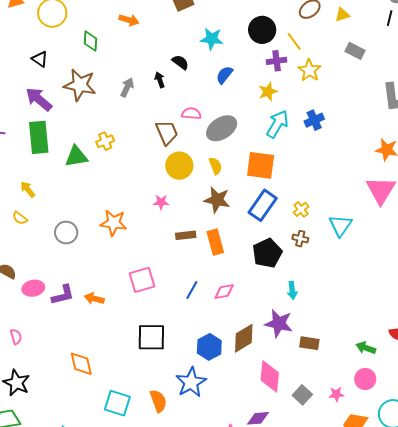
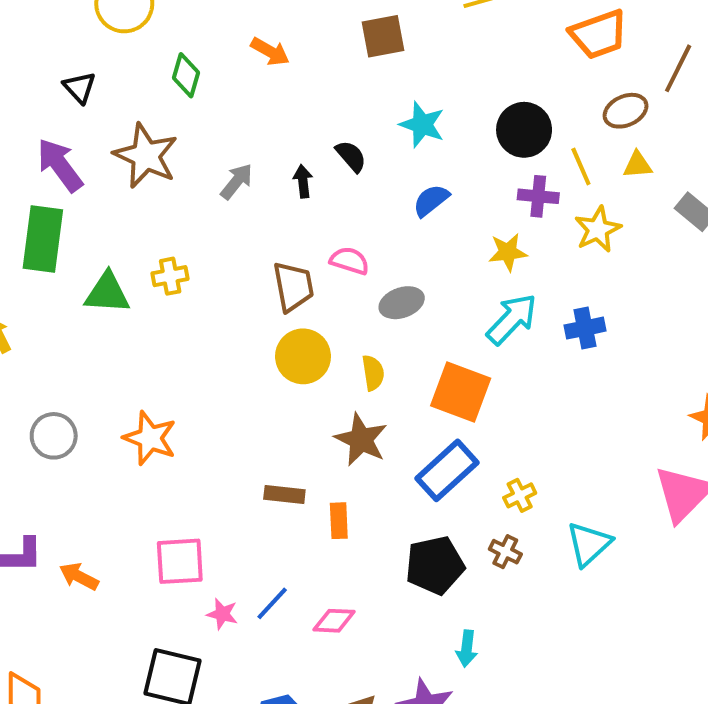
yellow triangle: (342, 15) -> (638, 165), moved
gray ellipse: (222, 128) -> (402, 303), size x0.7
pink star: (161, 202) -> (222, 614), moved
orange rectangle: (215, 242) -> (339, 521), size x0.7

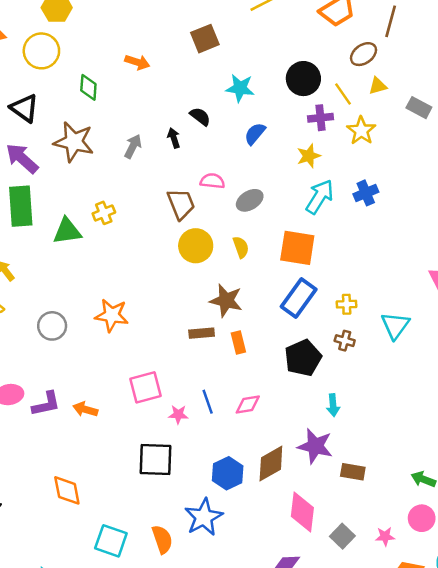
black triangle: (80, 88) -> (24, 108), size x1.4
brown star: (361, 440) -> (226, 301), moved
yellow cross: (520, 495) -> (347, 304), turned 36
blue line: (272, 603) -> (208, 402), turned -50

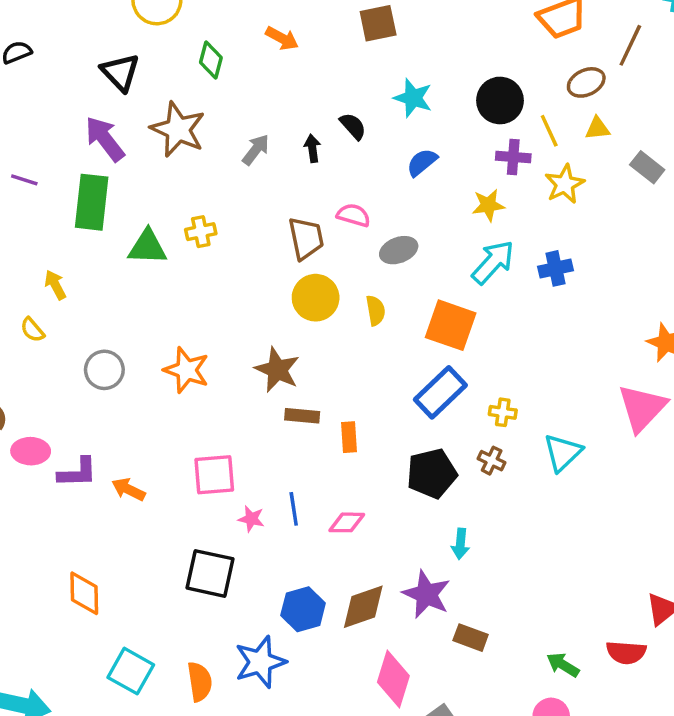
brown star: (226, 301) -> (277, 370), moved

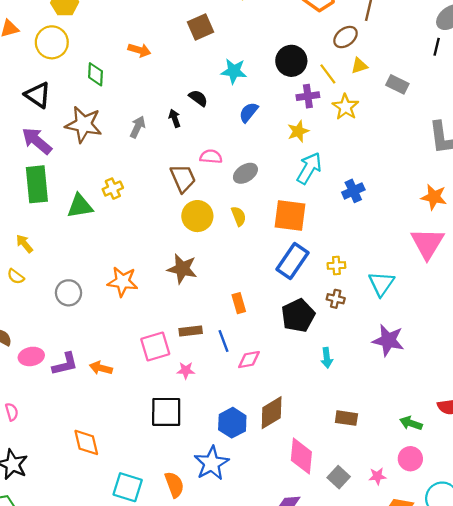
blue cross: (555, 268) -> (353, 191), moved
brown rectangle: (302, 416) -> (191, 331), moved
blue line: (294, 509) -> (223, 341), moved
purple star: (426, 594) -> (388, 340), moved

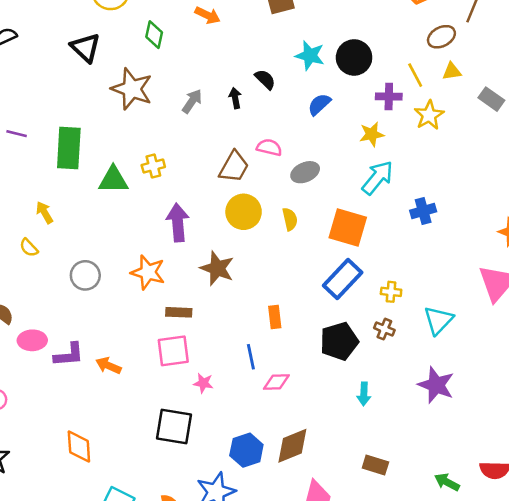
black circle: (291, 61) -> (354, 57), moved
purple arrow: (37, 141) -> (178, 222), moved, turned 36
brown trapezoid: (183, 178) -> (234, 167), turned 44
brown rectangle: (191, 331) -> (179, 312), moved

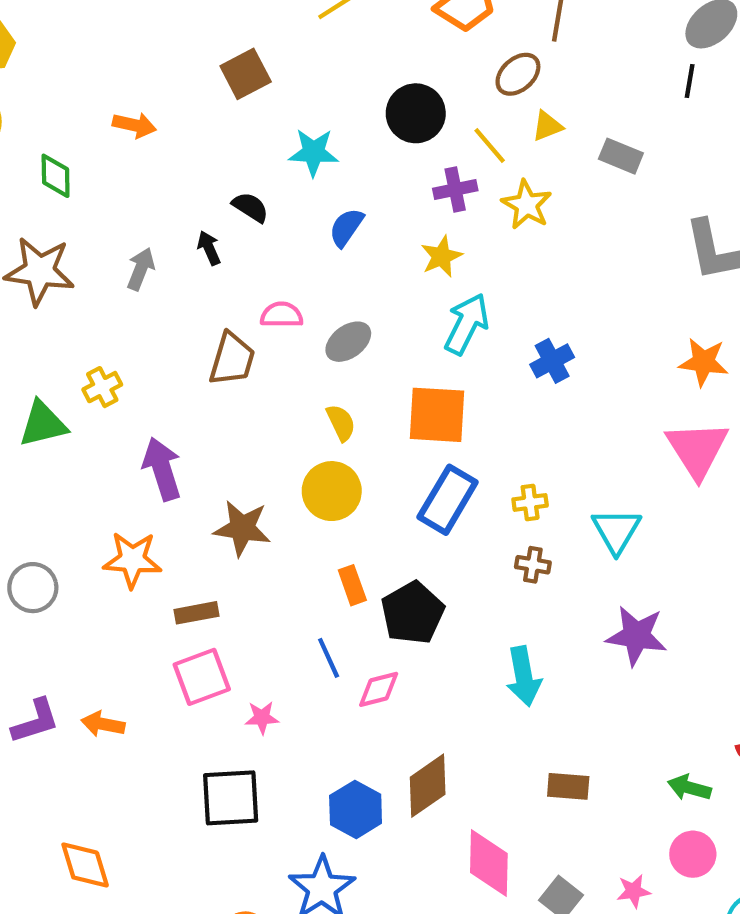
black circle: (354, 57) -> (416, 113), moved
yellow circle: (244, 212) -> (332, 491), moved
black pentagon: (339, 341) -> (413, 613), moved
cyan arrow: (364, 394) -> (524, 676), size x1.5

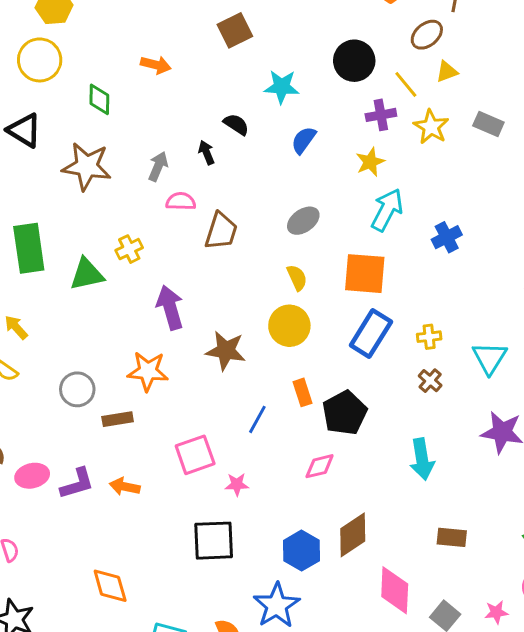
gray rectangle: (621, 156) -> (488, 124), moved
pink semicircle: (282, 315) -> (181, 201), moved
brown cross: (533, 565) -> (430, 381), turned 30
brown rectangle: (196, 613) -> (118, 419), moved
blue line: (329, 658) -> (257, 419), moved, turned 52

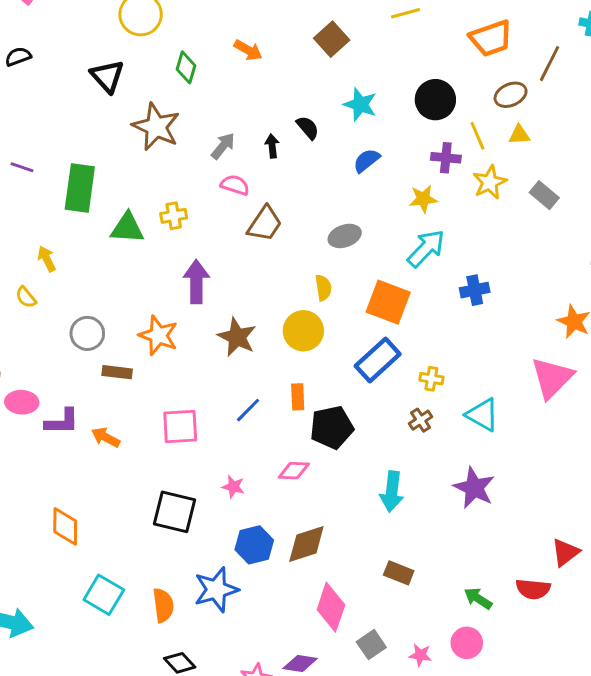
brown square: (235, 30) -> (332, 39), turned -32
cyan triangle: (490, 358) -> (482, 415), turned -48
pink star: (237, 484) -> (233, 487), moved

